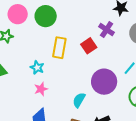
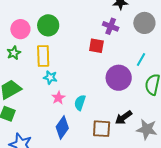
red square: (89, 46) -> (96, 46), turned -35
yellow rectangle: (59, 48) -> (43, 56), moved
cyan semicircle: (79, 100) -> (80, 103), moved

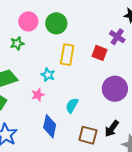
yellow rectangle: (43, 56) -> (67, 55), moved
pink star: (58, 98) -> (38, 95), moved
black arrow: (124, 117) -> (112, 129), turned -30
blue diamond: (62, 127) -> (50, 126), turned -35

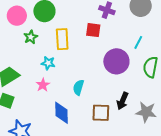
green star: (17, 43) -> (31, 37), moved

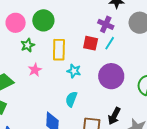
cyan line: (138, 42) -> (110, 43), moved
cyan star: (48, 63) -> (74, 71), moved
pink star: (43, 85) -> (35, 70), moved

